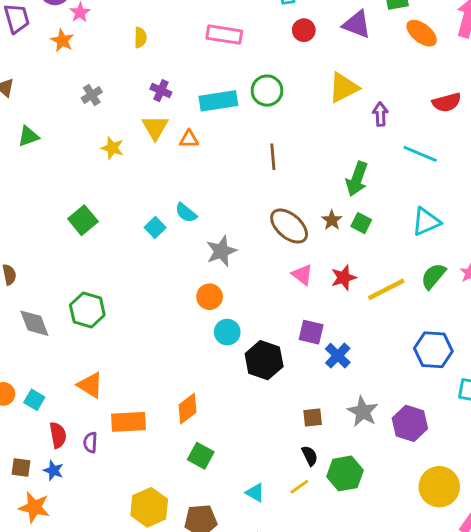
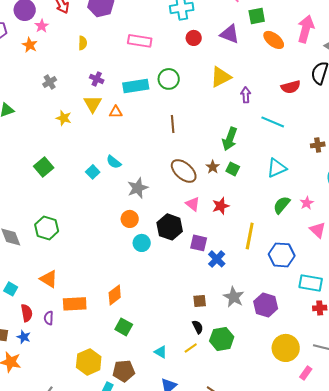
yellow line: (386, 289) -> (250, 236), moved, turned -52
black hexagon: (264, 360) -> (170, 227), moved

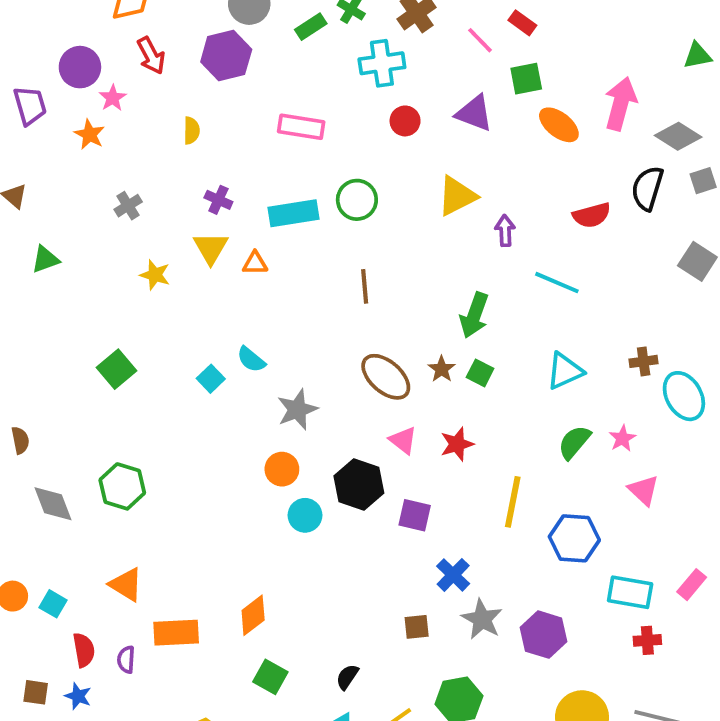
brown cross: (318, 145) -> (644, 361), moved
blue cross: (217, 259) -> (453, 575), moved
black semicircle: (198, 327) -> (347, 677), moved, turned -120

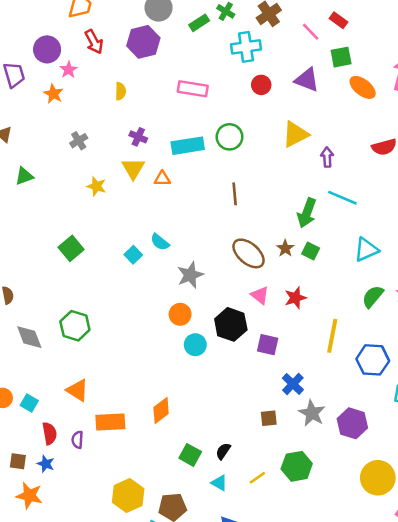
cyan line: (557, 283) -> (342, 198), moved
green square: (270, 677) -> (190, 455), moved

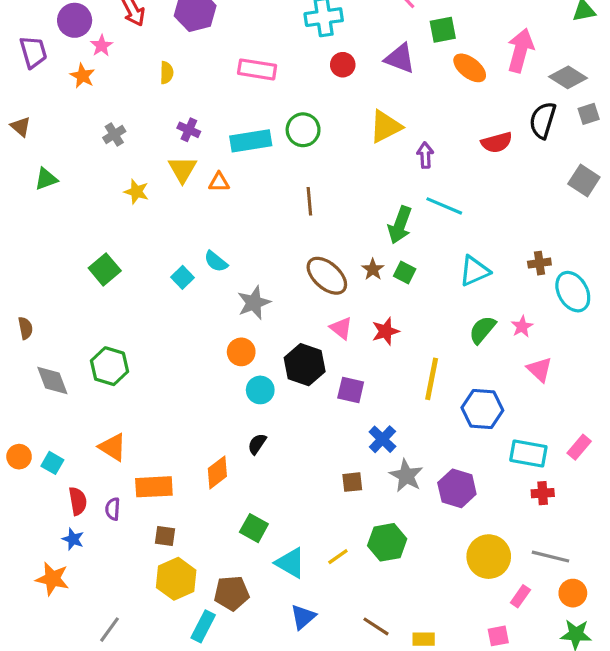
black semicircle: (223, 451) -> (257, 444), moved
brown square: (18, 461) -> (165, 536), moved
cyan triangle: (219, 483) -> (290, 563), size x1.5

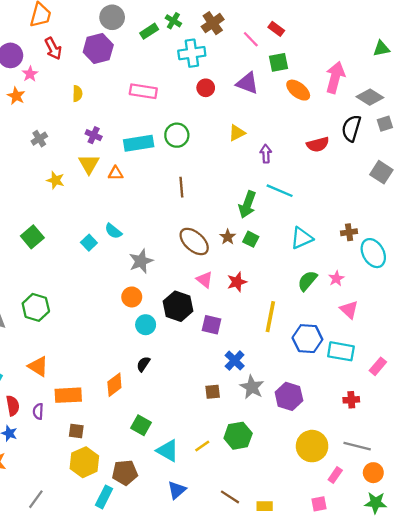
yellow triangle: (386, 127) -> (237, 133), size x0.7
cyan rectangle: (528, 453) -> (341, 351), moved

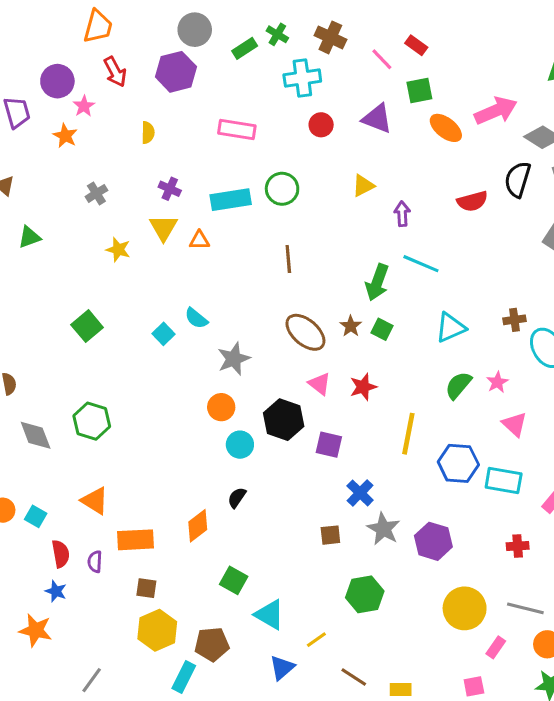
brown cross: (213, 23) -> (330, 37), turned -30
pink arrow: (335, 77) -> (496, 111), turned 52
yellow line: (202, 446) -> (316, 640), moved

